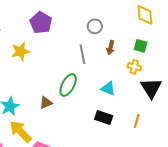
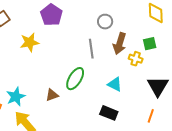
green square: (141, 46) -> (150, 44), turned -32
brown arrow: (111, 48) -> (120, 44), size x1.5
yellow cross: (134, 67) -> (136, 59), moved
orange line: (137, 121) -> (151, 116), moved

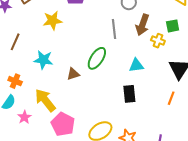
cyan triangle: (115, 84) -> (136, 65), turned -35
cyan star: (16, 97) -> (43, 60), moved, turned 30
black rectangle: (109, 113) -> (129, 94), turned 60

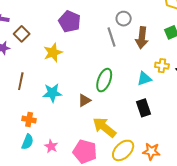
gray line: (114, 29) -> (112, 37), moved
yellow cross: (158, 41) -> (162, 66), moved
yellow arrow: (45, 100) -> (104, 127), moved
pink star: (24, 117) -> (51, 146), moved

